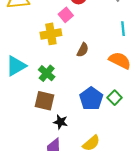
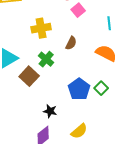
pink square: (66, 15) -> (78, 10), moved
green cross: (47, 73) -> (46, 59), moved
brown square: (45, 101) -> (29, 76), moved, turned 30

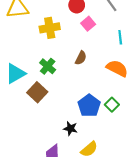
yellow cross: (41, 28) -> (50, 28), moved
green cross: (46, 59) -> (48, 66), moved
black star: (50, 111) -> (70, 128), moved

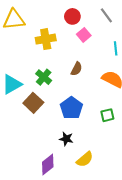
green square: (112, 105) -> (107, 115), turned 32
blue pentagon: (89, 106) -> (71, 108), moved

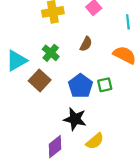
green square: (107, 115) -> (105, 85), moved
black star: (66, 139) -> (75, 119), size x1.5

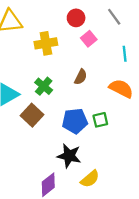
blue pentagon: (80, 86) -> (75, 121), turned 30

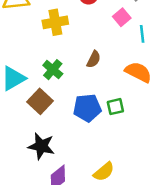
pink square: (89, 39) -> (122, 17), moved
black star: (69, 156) -> (41, 146), moved

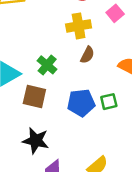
yellow cross: (55, 22) -> (79, 26), moved
brown square: (40, 101) -> (34, 96), turned -30

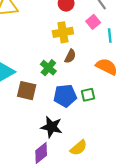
green cross: (47, 65) -> (48, 68), moved
black star: (36, 141) -> (52, 127), moved

